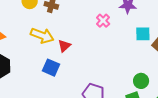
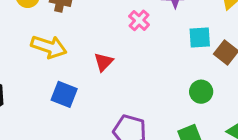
red triangle: (64, 46) -> (104, 62), moved
green circle: (141, 81) -> (201, 92), moved

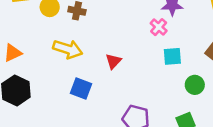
pink cross: (139, 20) -> (159, 27), moved
cyan square: (200, 37) -> (172, 56), moved

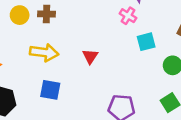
blue square: (81, 88) -> (50, 90), moved

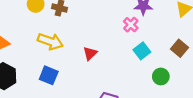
cyan square: (146, 42) -> (142, 51), turned -35

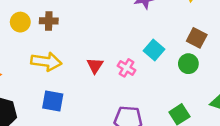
pink cross: (131, 25) -> (126, 68), moved
green circle: (161, 76) -> (188, 64), moved

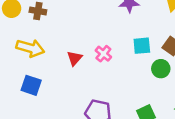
cyan square: (154, 50) -> (142, 46), moved, turned 36
pink cross: (126, 68) -> (103, 54), moved

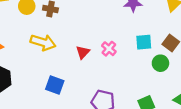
blue square: (31, 85) -> (55, 85), moved

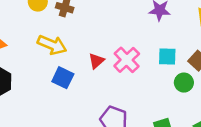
pink cross: (109, 49) -> (127, 60), size x1.5
blue square: (55, 85) -> (63, 78), moved

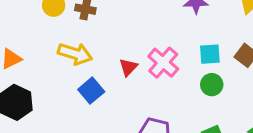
blue square: (63, 78) -> (91, 91), turned 30
green circle: (184, 83) -> (212, 85), moved

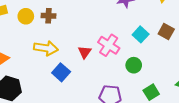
cyan square: (210, 54) -> (141, 34), turned -35
green circle: (212, 85) -> (134, 65), moved

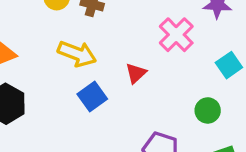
pink cross: (109, 45) -> (176, 35), moved

